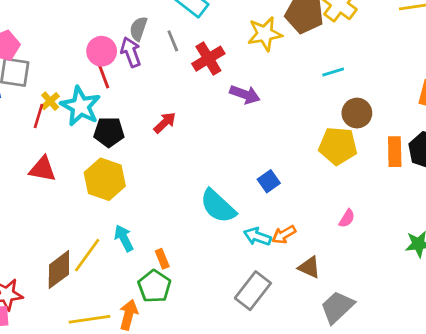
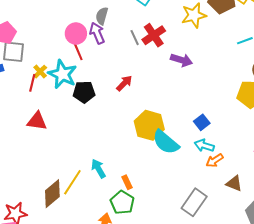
gray line: (173, 41) -> (135, 38), moved
yellow hexagon: (105, 179) -> (149, 125), moved
cyan arrow: (257, 237) -> (204, 146), moved

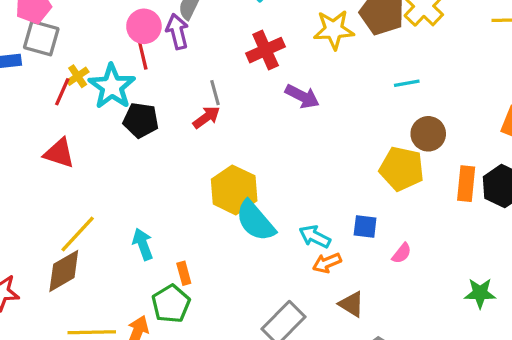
gray line: (135, 38) -> (215, 93), moved
blue square: (202, 122) -> (365, 226), moved, turned 35
yellow line: (72, 182) -> (78, 234), moved

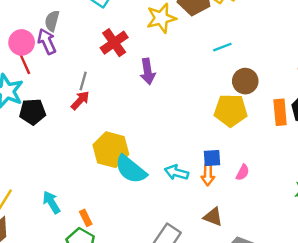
gray line: (215, 93) -> (83, 81), turned 42
purple arrow: (302, 96) -> (148, 71), turned 65
orange arrow: (327, 263) -> (208, 175), moved, turned -55

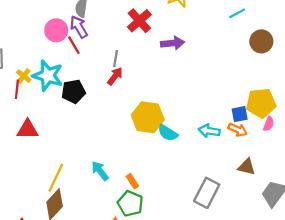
red line: (25, 64) -> (74, 45), moved
purple arrow: (148, 71) -> (173, 43), turned -80
yellow pentagon: (231, 110) -> (261, 103), moved
cyan semicircle: (131, 169) -> (168, 133), size x0.7
orange arrow: (208, 175) -> (238, 130), turned -60

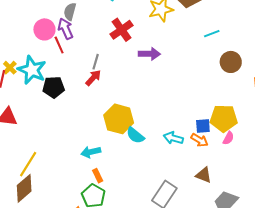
cyan arrow: (100, 171) -> (91, 152), moved, turned -72

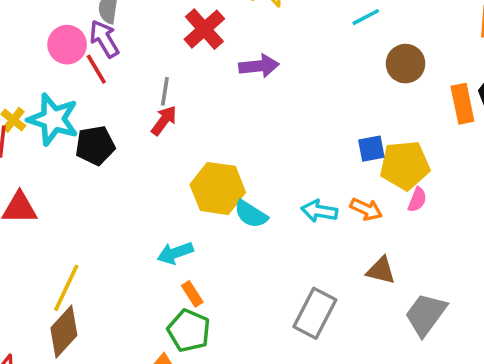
blue square: (203, 126) -> (371, 149), moved

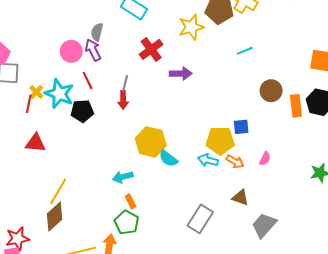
brown circle: (405, 64) -> (271, 91), moved
red line: (96, 69) -> (88, 80), moved
red arrow: (164, 120) -> (123, 100), turned 138
yellow pentagon: (405, 165) -> (220, 141), moved

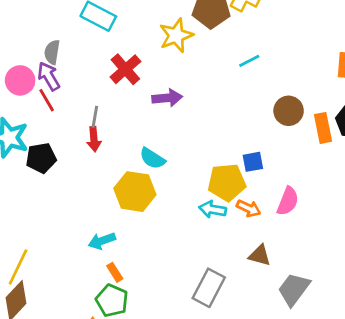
red line: (88, 80) -> (47, 100), moved
cyan semicircle: (168, 158) -> (152, 158), moved
pink semicircle: (265, 159) -> (288, 201), size x1.5

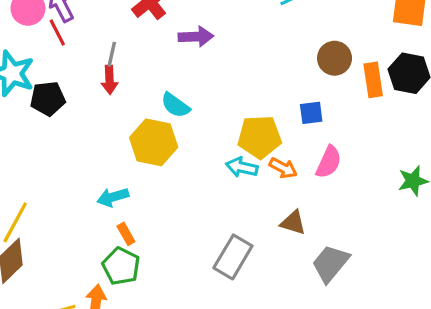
blue square: (253, 162) -> (311, 113), moved

